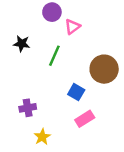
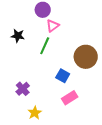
pink triangle: (73, 27) -> (53, 26), moved
purple cross: (28, 108) -> (23, 89), turned -32

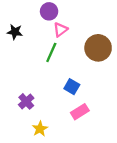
black star: (18, 36) -> (15, 32), moved
brown circle: (86, 57) -> (98, 48), moved

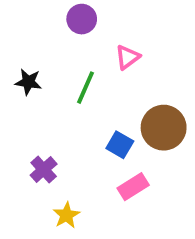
pink triangle: (60, 30) -> (127, 57), moved
black star: (15, 32) -> (28, 82), moved
brown circle: (98, 48) -> (164, 128), moved

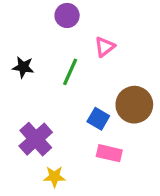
purple cross: (44, 170) -> (36, 139), size x1.5
pink rectangle: (133, 187) -> (109, 153), turned 45
yellow star: (66, 215) -> (54, 177), turned 30

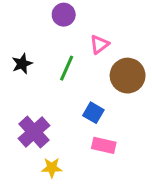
black star: (23, 67) -> (22, 64), turned -30
brown circle: (134, 105) -> (128, 76), moved

